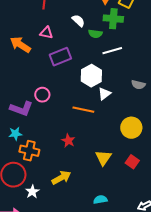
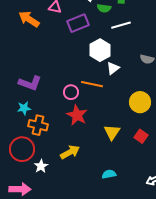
purple rectangle: (60, 57) -> (78, 23), moved
pink circle: (42, 95) -> (71, 92), moved
red star: (68, 141) -> (77, 115), size x1.5

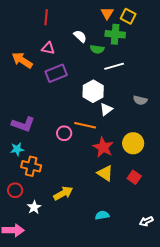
purple rectangle: (78, 23) -> (56, 73), moved
red star: (77, 115) -> (103, 147), moved
yellow triangle: (112, 132) -> (105, 173), turned -30
red circle: (22, 149) -> (15, 190), size x0.6

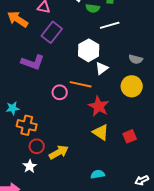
purple rectangle: (56, 73) -> (52, 32), turned -30
purple L-shape: (23, 124) -> (33, 62), moved
yellow circle: (133, 143) -> (132, 86), moved
red square: (134, 177) -> (130, 136), turned 32
red circle: (15, 190) -> (37, 146), moved

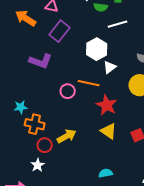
yellow arrow: (59, 152) -> (67, 136), moved

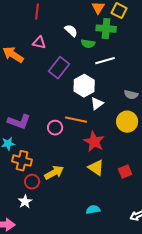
purple rectangle: (60, 31) -> (59, 68), moved
purple L-shape: (41, 61) -> (19, 122), moved

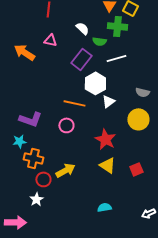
purple rectangle: (59, 68) -> (81, 59), moved
orange line: (76, 120) -> (74, 103), moved

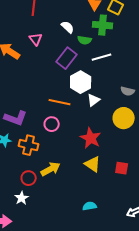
pink triangle: (50, 40) -> (36, 39), turned 40
orange cross: (33, 158) -> (29, 145), moved
red square: (136, 169) -> (122, 168), turned 32

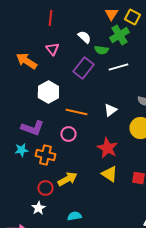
green cross: (103, 25) -> (119, 35), turned -36
white hexagon: (81, 82) -> (48, 92), moved
cyan semicircle: (90, 206) -> (74, 216), moved

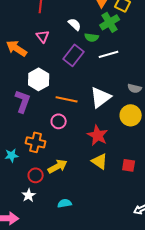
white triangle: (110, 110) -> (101, 97), size x1.6
purple L-shape: (32, 128) -> (23, 101), moved, turned -90
cyan star: (21, 150) -> (12, 155), moved

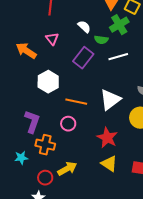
purple L-shape: (23, 101) -> (32, 122), moved

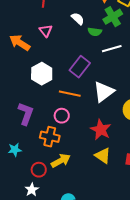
purple rectangle: (83, 58) -> (80, 67), moved
orange cross: (45, 145) -> (50, 137), moved

